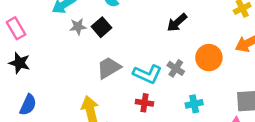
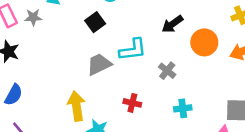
gray star: (78, 27) -> (33, 17), moved
orange circle: (209, 58) -> (204, 42), moved
cyan L-shape: (147, 74) -> (133, 50), moved, turned -36

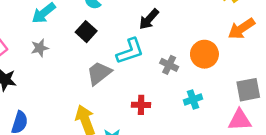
gray star: (33, 17) -> (40, 48), moved
black arrow: (172, 24) -> (149, 19), moved
orange circle: (204, 42) -> (204, 54), moved

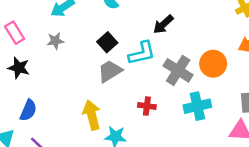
black square: (86, 32) -> (107, 42), moved
gray cross: (169, 65) -> (178, 70), size x1.6
cyan cross: (193, 100) -> (197, 106), size x1.5

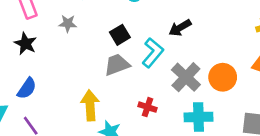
cyan L-shape: (142, 53) -> (153, 53), turned -48

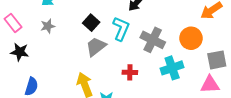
orange circle: (223, 77) -> (191, 38), moved

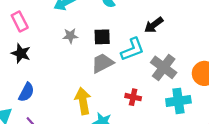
black square: (91, 23) -> (102, 37), turned 35
gray star: (48, 26) -> (70, 36), moved
cyan L-shape: (121, 29) -> (132, 49), turned 35

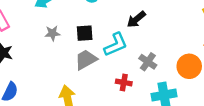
gray cross: (164, 67) -> (148, 62), size x0.7
red cross: (133, 97) -> (124, 82), moved

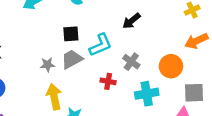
black arrow: (136, 19) -> (131, 21), moved
gray star: (52, 33) -> (48, 65), moved

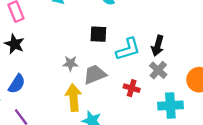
black arrow: (131, 21) -> (158, 46), moved, turned -42
gray trapezoid: (72, 59) -> (95, 74), moved

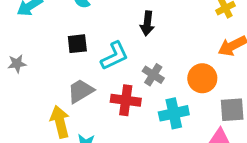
black arrow: (158, 46) -> (147, 23), moved
gray star: (70, 63) -> (17, 64), moved
red cross: (132, 88) -> (126, 100), size x1.5

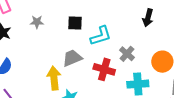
black arrow: (147, 23) -> (148, 18), moved
gray star: (17, 64) -> (37, 22), moved

